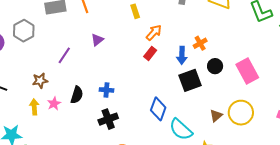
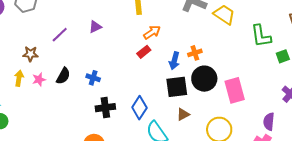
black circle: (215, 66) -> (204, 79), size x1.6
brown triangle: (216, 116) -> (183, 114), moved
black cross: (108, 119) -> (105, 108), moved

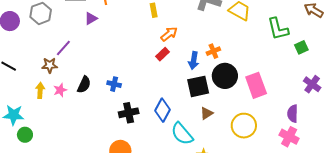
purple triangle: (95, 27) -> (91, 18), moved
purple line: (60, 35) -> (63, 48), moved

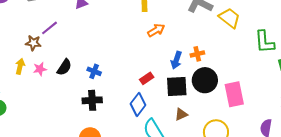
red rectangle: (162, 54) -> (147, 78), moved
black cross: (129, 113) -> (92, 100), moved

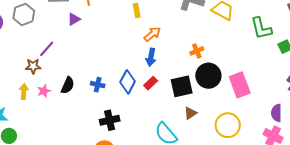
blue arrow: (176, 60) -> (151, 57), moved
black cross: (92, 100) -> (110, 120), moved
blue diamond: (138, 104) -> (128, 82), moved

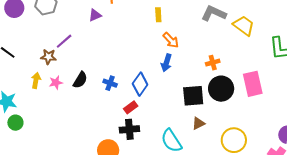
orange arrow: (152, 34) -> (171, 40), turned 78
red rectangle: (151, 83) -> (131, 107), moved
pink rectangle: (240, 85) -> (253, 84), moved
black cross: (110, 120) -> (129, 129), moved

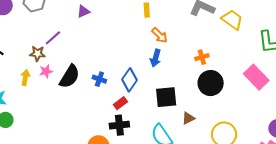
black semicircle: (80, 80) -> (70, 76), size x1.4
pink star: (56, 83) -> (46, 71), moved
pink rectangle: (253, 84) -> (256, 77), moved, turned -30
black square: (193, 96) -> (166, 97), moved

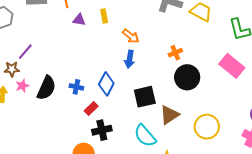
yellow rectangle: (147, 10) -> (104, 16), moved
purple triangle: (83, 11) -> (79, 20), moved, turned 40
red rectangle: (120, 103) -> (91, 108), moved
brown triangle: (188, 118) -> (169, 115), size x1.5

